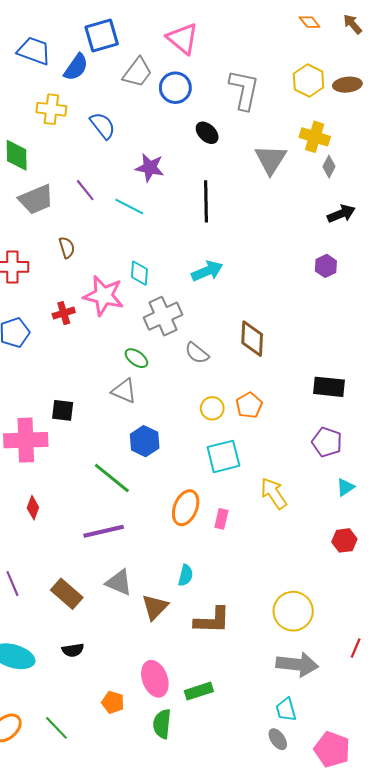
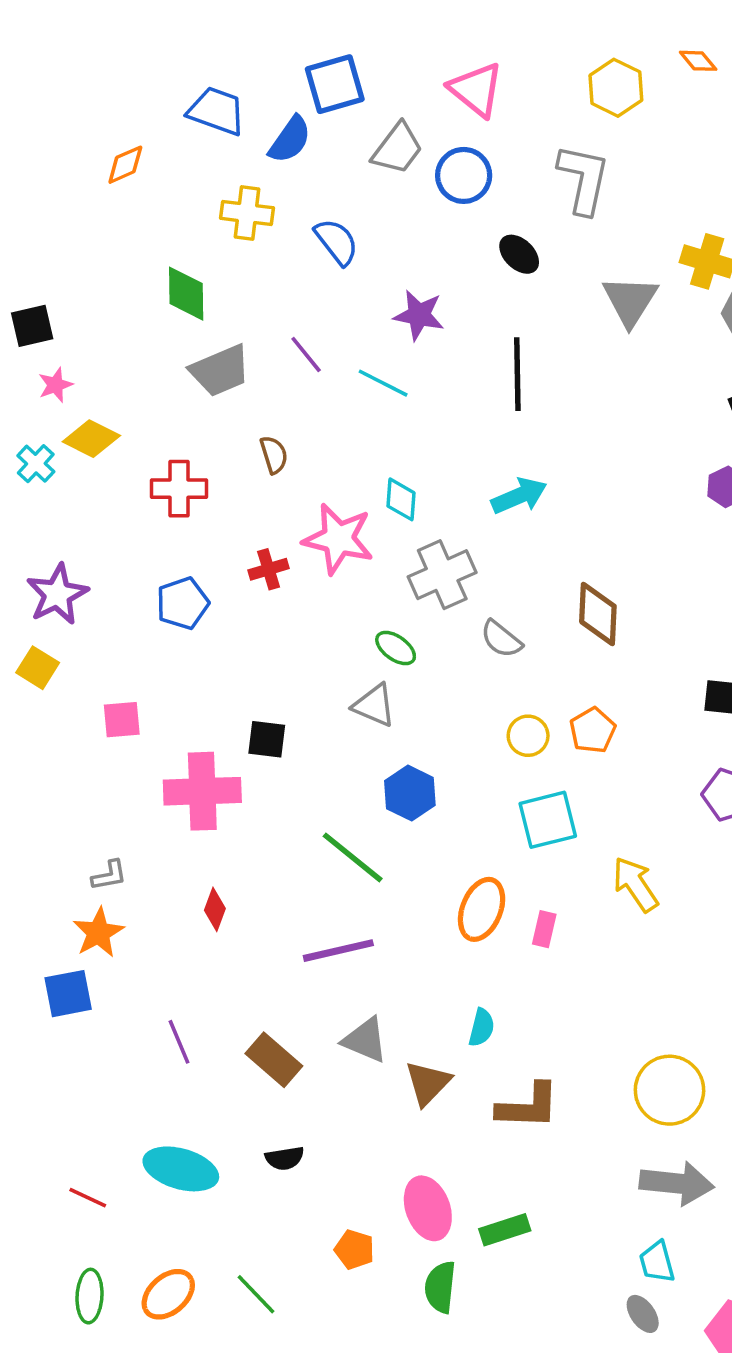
yellow hexagon: (309, 81) -> (616, 88), moved

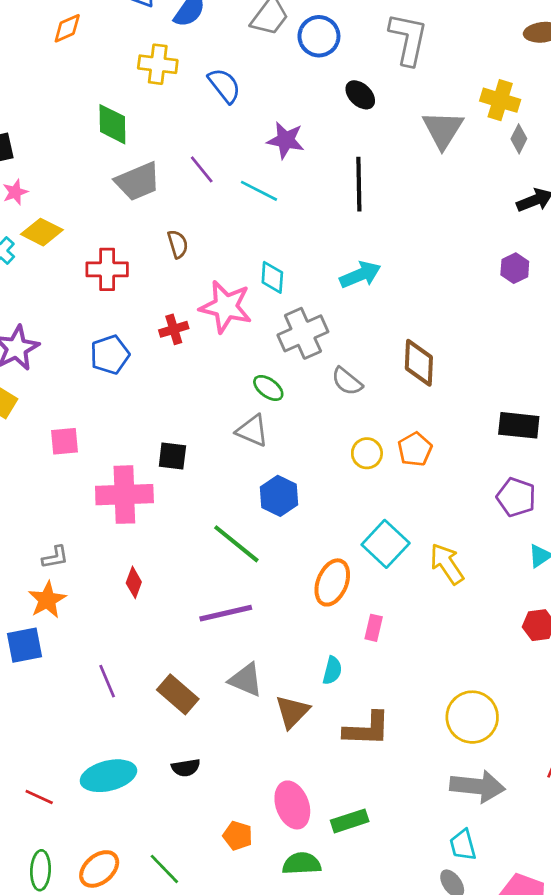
cyan square: (548, 820) -> (386, 544), moved, turned -33
pink rectangle: (544, 929) -> (374, 628), moved
cyan ellipse: (181, 1169) -> (108, 776), turned -30
green semicircle: (440, 1287) -> (302, 864), turned 81

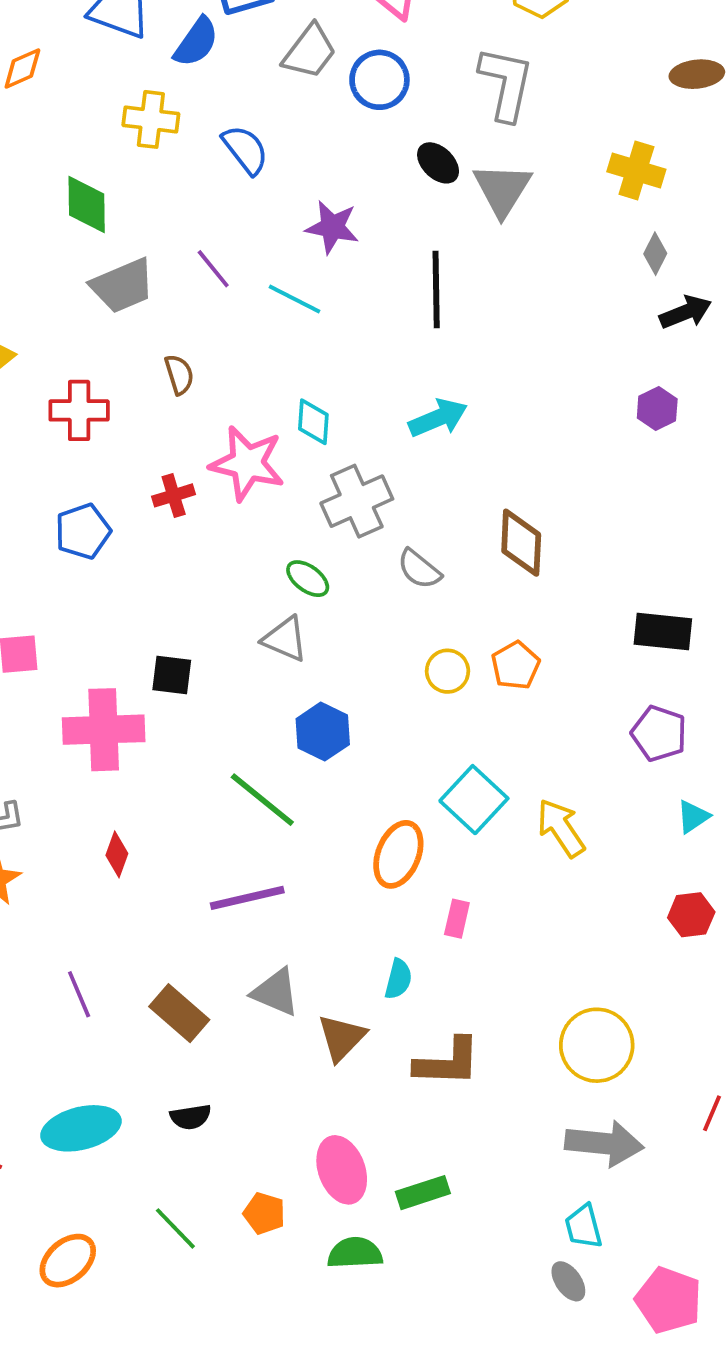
gray triangle: (443, 130) -> (502, 189), moved
gray diamond: (519, 139) -> (655, 254), moved
green line: (164, 869) -> (175, 1228), moved

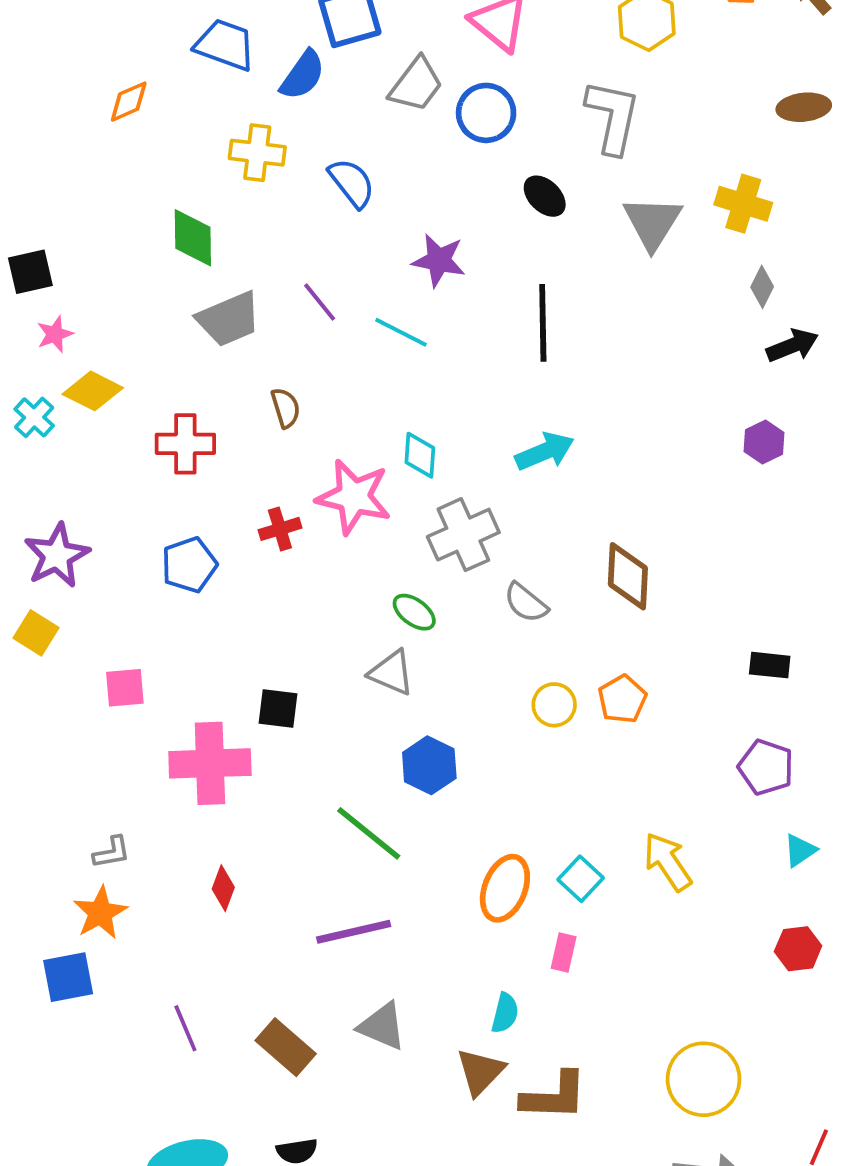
gray triangle: (502, 189) -> (652, 223), moved
black rectangle: (663, 631) -> (770, 665), size x0.7
cyan square: (474, 800) -> (581, 879), moved, size x0.7
brown triangle: (342, 1038) -> (480, 1072), moved

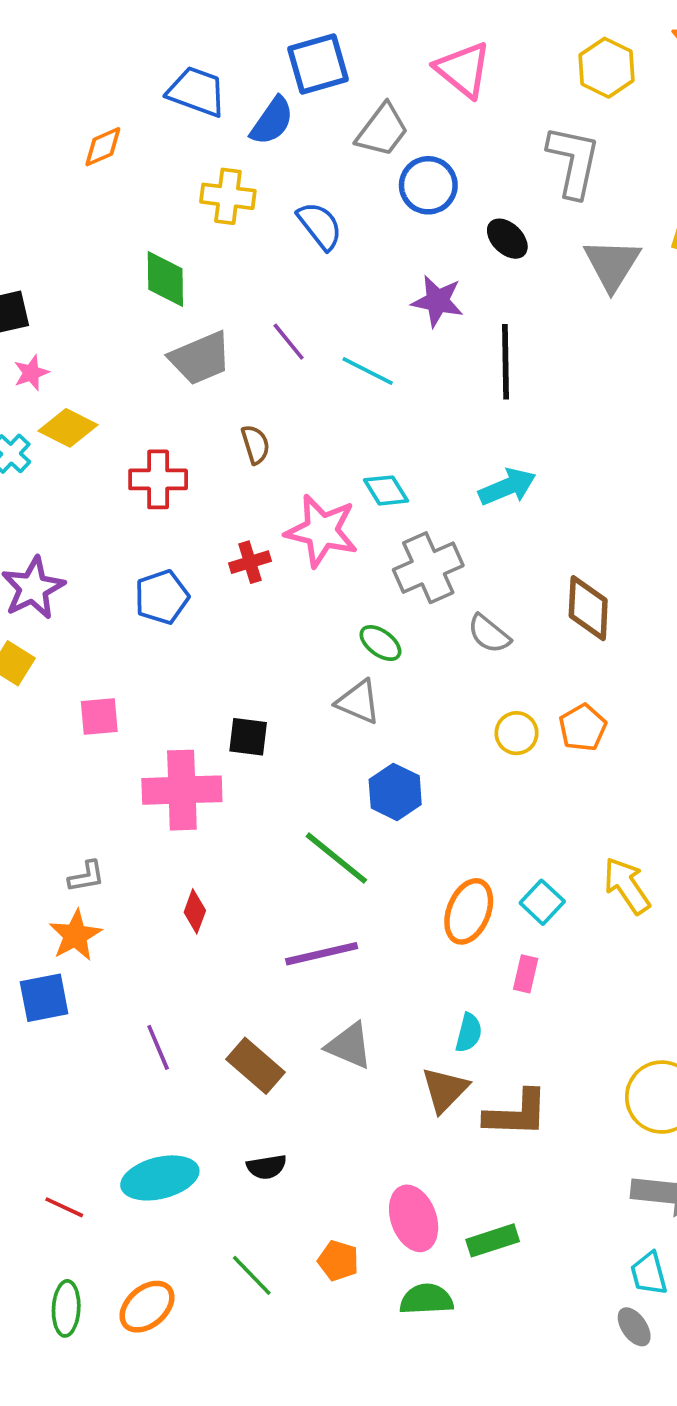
blue circle: (486, 113) -> (428, 185), moved
purple star: (439, 260) -> (437, 301), moved
cyan diamond: (420, 455) -> (386, 490), turned -36

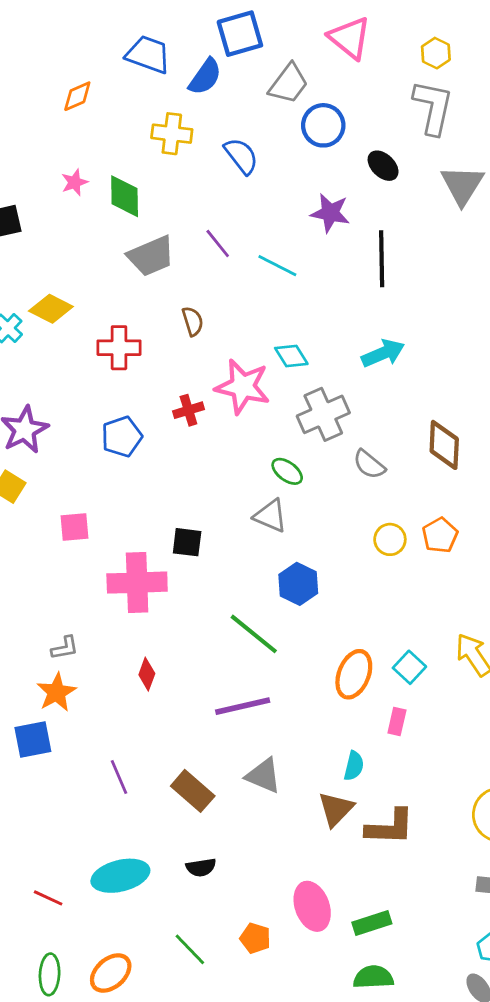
yellow hexagon: (607, 68) -> (436, 53), moved, size x0.7
pink star: (31, 373) -> (75, 182), moved
green semicircle: (426, 1299) -> (373, 977), moved

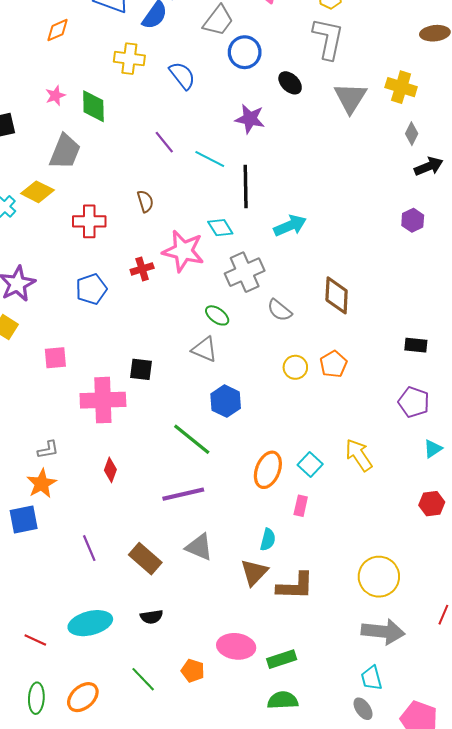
gray trapezoid: (151, 256) -> (65, 152), moved, turned -45
black line: (382, 259) -> (246, 186), moved
pink ellipse: (312, 906) -> (236, 646), turned -63

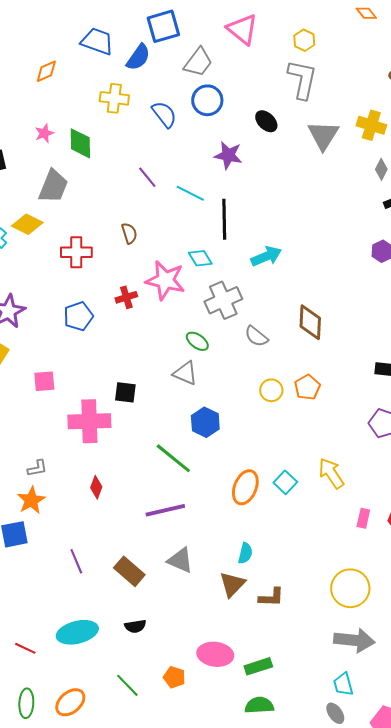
blue circle: (245, 52) -> (207, 100), moved
pink rectangle: (301, 506) -> (363, 518), moved
brown L-shape: (295, 586) -> (271, 597), size x0.7

